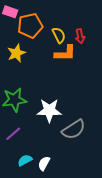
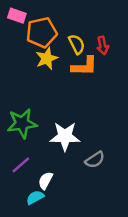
yellow star: (16, 53) -> (47, 58), moved
gray semicircle: (74, 129) -> (95, 160), size x0.7
white semicircle: (44, 163) -> (45, 181), moved

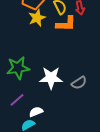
gray semicircle: (95, 160) -> (79, 83), moved
white semicircle: (45, 181) -> (36, 112), turned 40

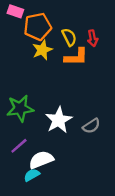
white star: (51, 78) -> (59, 120), turned -30
white semicircle: (36, 112) -> (41, 160), size x1.5

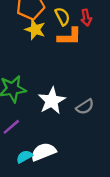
yellow star: (42, 50) -> (35, 30), turned -30
white semicircle: (41, 160) -> (43, 152), moved

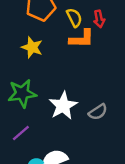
yellow star: (35, 30) -> (32, 47), moved

